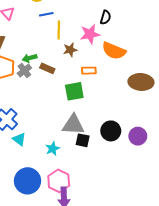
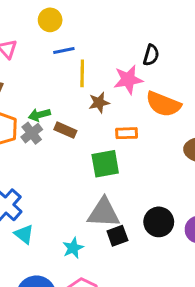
black square: (83, 140) -> (117, 236), turned -32

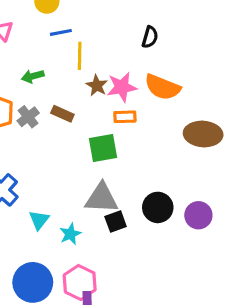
pink star: (128, 80) -> (122, 87), moved
brown star: (99, 103) -> (97, 86), turned -30
green arrow: (39, 115) -> (33, 76), moved
cyan triangle: (24, 234) -> (39, 220), moved, turned 30

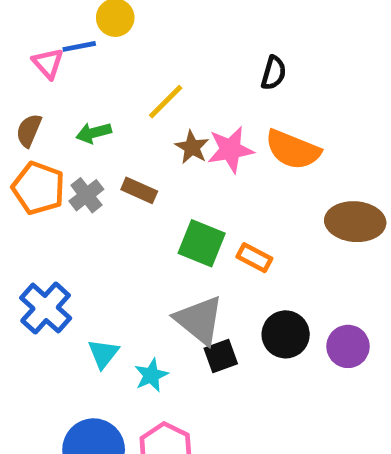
blue line: (61, 32) -> (79, 46), moved
yellow line: (80, 56) -> (166, 102), turned 44
orange rectangle: (125, 117) -> (254, 258), moved, turned 30
green square: (103, 148) -> (202, 243), turned 32
gray triangle: (102, 198) -> (199, 320), turned 36

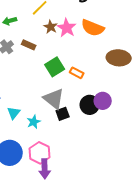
pink star: (230, 150) -> (67, 28), turned -30
green square: (202, 243) -> (55, 67), turned 36
purple circle: (348, 346) -> (103, 101), moved

